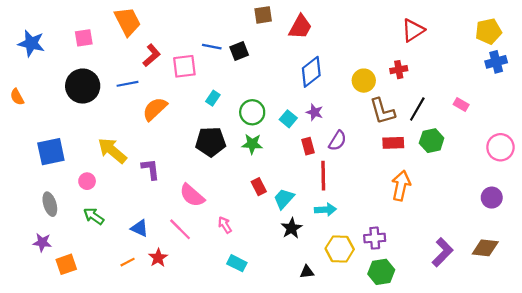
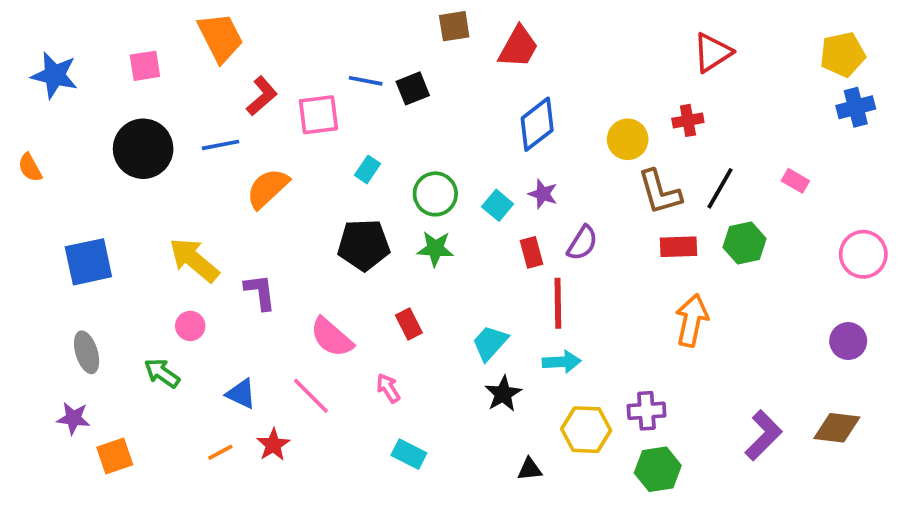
pink circle: (87, 181) -> (190, 326), moved
red rectangle: (259, 187) -> (409, 324), moved

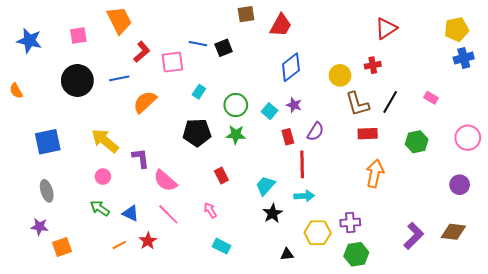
green hexagon: (745, 243) -> (417, 142), moved
pink semicircle: (332, 337) -> (165, 181), moved
green arrow: (162, 373) -> (100, 208), moved

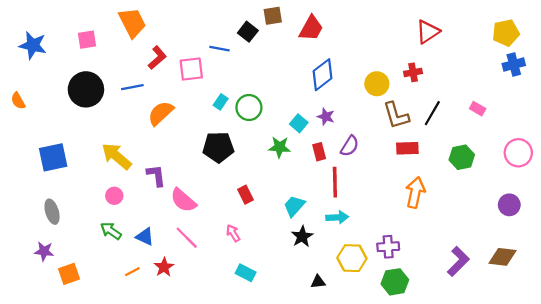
black square: (224, 48) -> (248, 32), moved, turned -30
green circle: (236, 105) -> (249, 108), moved
green star: (236, 135) -> (279, 147), moved

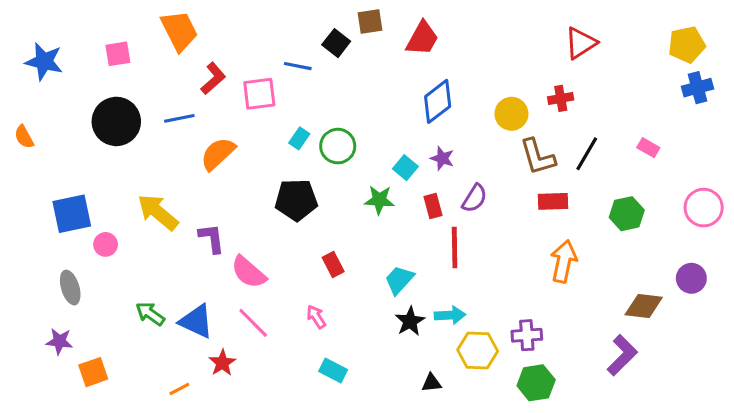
pink circle: (114, 196) -> (106, 244), moved
cyan arrow: (337, 217) -> (450, 315), moved
blue triangle: (145, 237) -> (196, 321), size x1.4
brown diamond: (502, 257) -> (644, 306), moved
orange line: (132, 272) -> (179, 389), moved

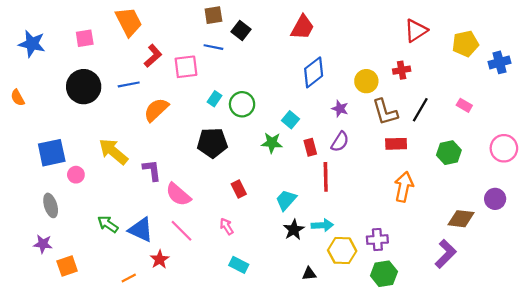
brown square: (370, 22) -> (213, 15), moved
yellow pentagon: (687, 45) -> (465, 44), moved
purple star: (442, 158) -> (340, 109), moved

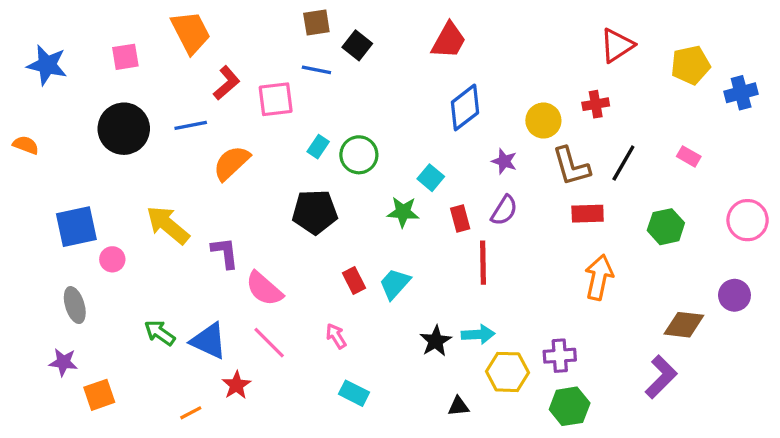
orange semicircle: (18, 98) -> (26, 145), turned 140
cyan trapezoid: (286, 200) -> (395, 284), moved

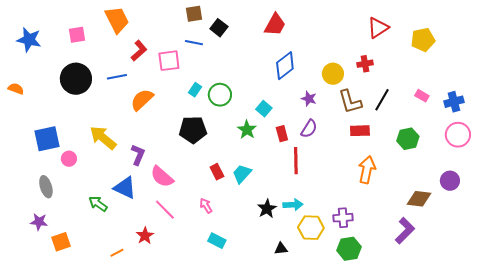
blue cross: (741, 93) -> (454, 102), moved
green star: (403, 212) -> (247, 130), turned 30
purple L-shape: (225, 253) -> (138, 155), turned 30
blue triangle: (209, 341) -> (125, 188), moved

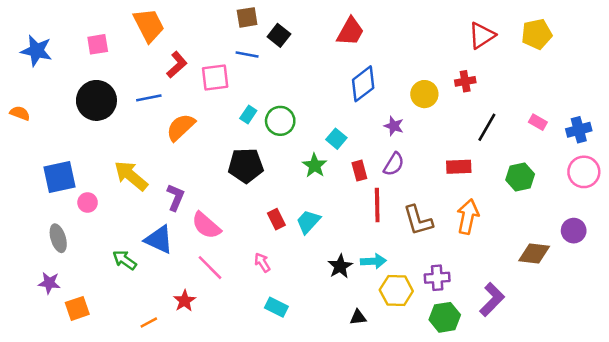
yellow pentagon: (423, 40) -> (537, 34), moved
brown L-shape: (350, 102) -> (418, 220), moved
purple L-shape: (405, 231) -> (492, 299), moved

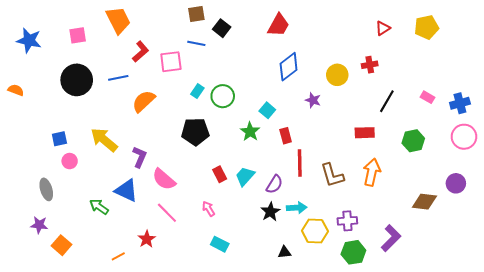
red triangle: (482, 35) -> (383, 28), size x0.7
purple semicircle: (394, 164) -> (274, 184), moved
blue square: (59, 177) -> (59, 139), moved, size x0.6
orange square: (77, 308) -> (61, 245), turned -30

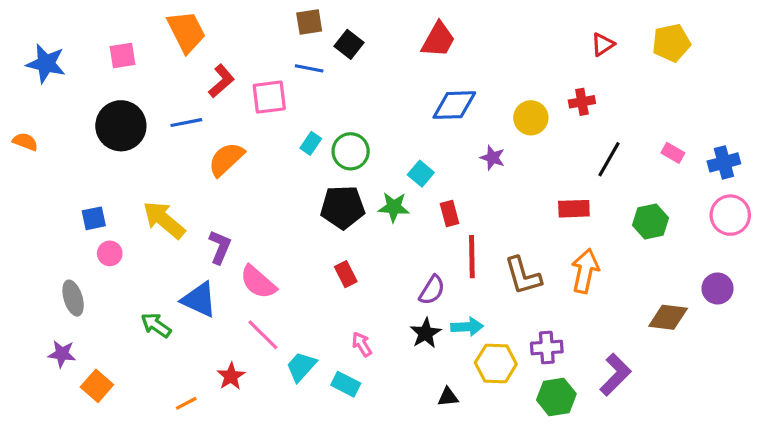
blue diamond: (289, 67) -> (454, 105), turned 36
black pentagon: (195, 132) -> (343, 207), moved
green star: (250, 132) -> (394, 207), turned -30
cyan trapezoid: (245, 176) -> (301, 367), moved
pink arrow: (208, 209) -> (362, 344), moved

